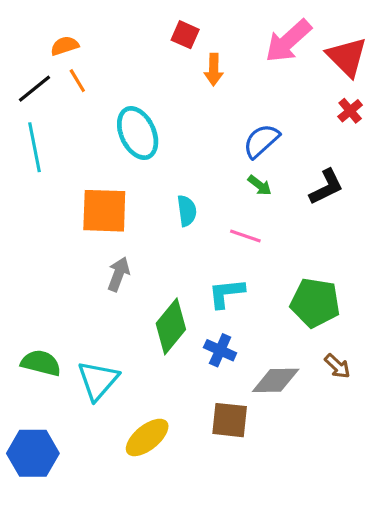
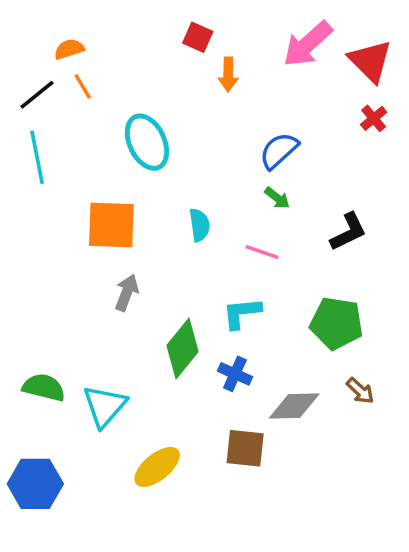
black L-shape: (326, 187) -> (348, 232), moved

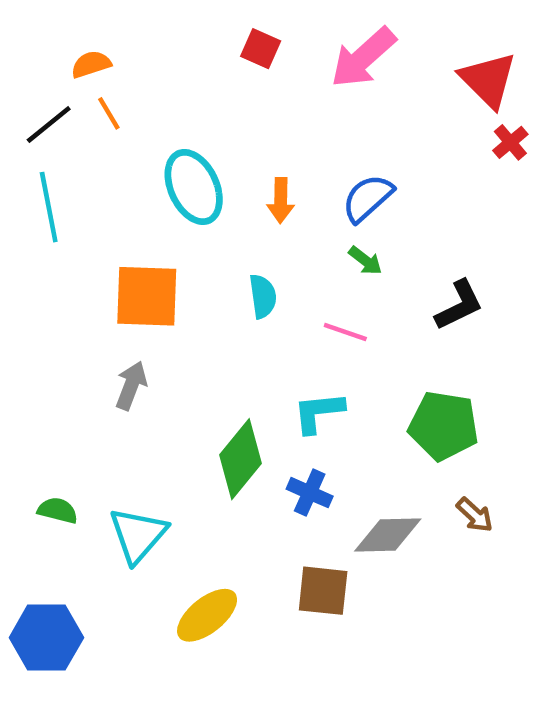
pink arrow: (308, 44) -> (363, 58), moved
orange arrow: (228, 74) -> (281, 200), moved
red cross: (374, 118) -> (510, 142), moved
gray arrow: (127, 293) -> (131, 385), moved
green semicircle: (44, 387) -> (58, 510), size x0.7

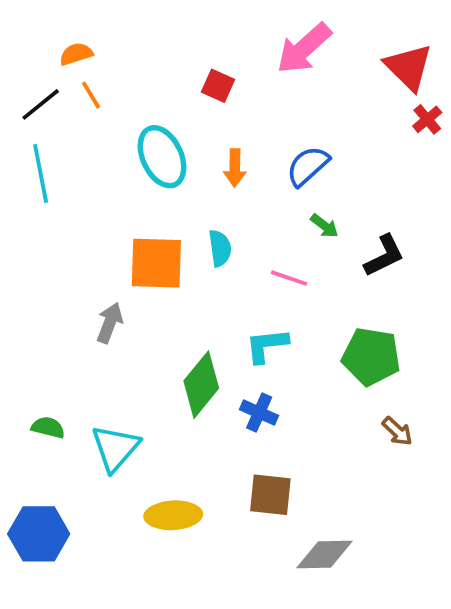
red square: (261, 49) -> (218, 86), moved
green arrow: (365, 261) -> (324, 226), moved
orange square: (147, 296) -> (156, 263), moved
gray diamond: (388, 535) -> (324, 554), moved
yellow ellipse: (207, 615) -> (173, 515), turned 36

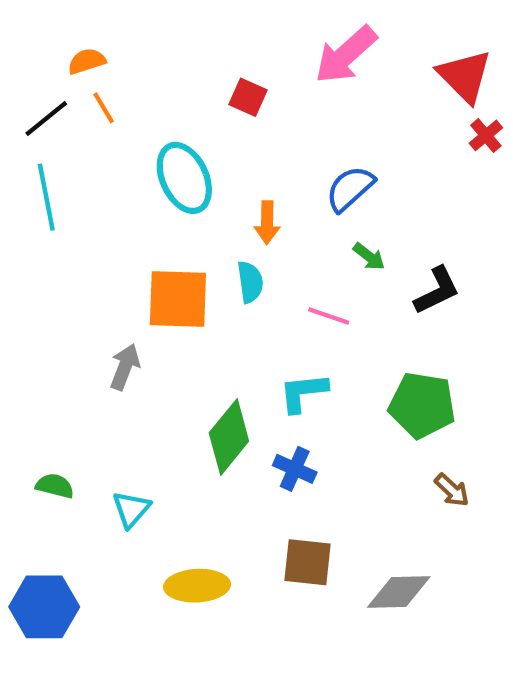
orange arrow: (235, 168) -> (267, 223), moved
cyan triangle: (115, 448) -> (131, 509), size x0.7
gray diamond: (324, 554) -> (399, 592), moved

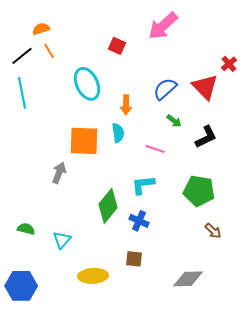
red triangle: (465, 76) -> (205, 87), moved
brown square: (307, 562) -> (134, 259), moved, size x0.7

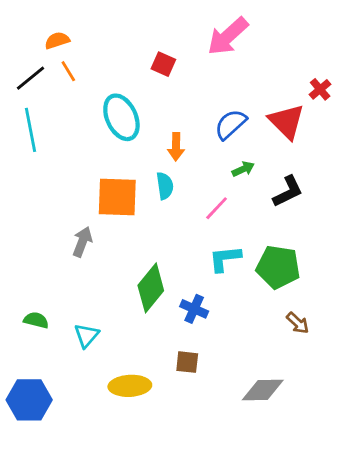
green arrow: (174, 121) -> (243, 169), turned -63
pink line: (155, 149) -> (217, 208), turned -66
cyan L-shape: (143, 185) -> (225, 259), moved

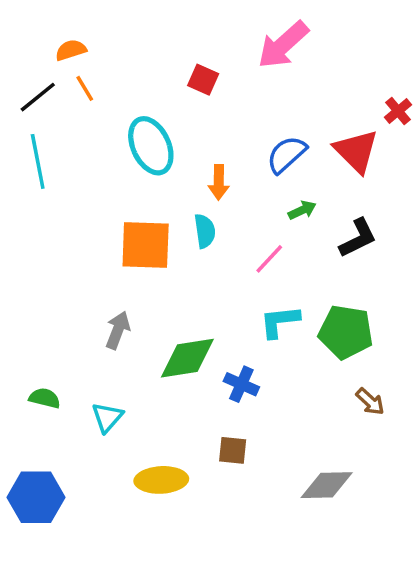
gray arrow: (82, 242) -> (118, 330), moved
green diamond: (151, 288) -> (187, 358), turned 42

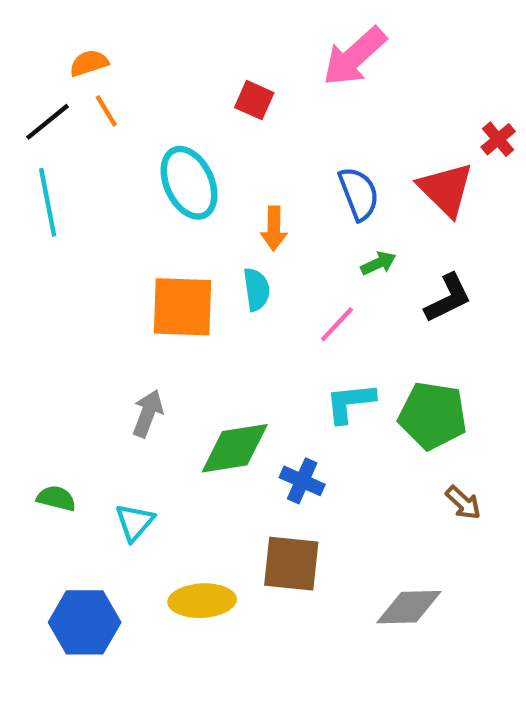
blue semicircle: (287, 154) -> (359, 194), turned 111
brown square: (233, 450) -> (291, 564), size x1.6
blue hexagon: (36, 497) -> (85, 622), moved

